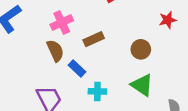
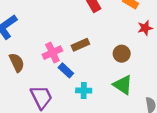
pink cross: (62, 23) -> (52, 53), moved
brown semicircle: (55, 51) -> (17, 63), moved

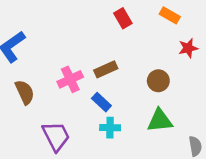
blue rectangle: (66, 70) -> (101, 102), moved
green triangle: (123, 85) -> (160, 121), turned -40

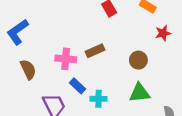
pink cross: (70, 79) -> (66, 59), turned 30
blue rectangle: (101, 102) -> (77, 86), moved

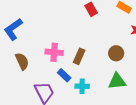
brown rectangle: (95, 51) -> (79, 56), moved, turned -42

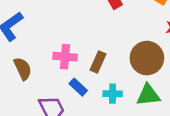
brown circle: (116, 53) -> (147, 58), size x1.6
cyan cross: (82, 86) -> (113, 94), moved

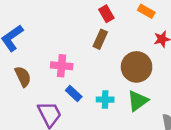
brown rectangle: (98, 62) -> (100, 39), moved
green triangle: (148, 95) -> (138, 101), turned -30

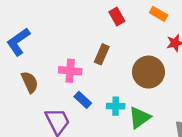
brown rectangle: (100, 39) -> (102, 54), moved
green triangle: (138, 101) -> (140, 118), moved

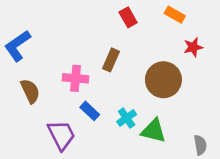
cyan cross: (116, 106) -> (127, 118), turned -36
green triangle: (140, 118) -> (154, 131), turned 50

